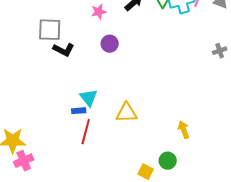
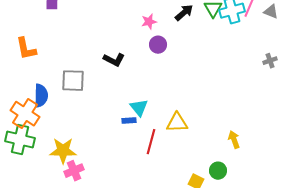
gray square: (50, 30) -> (73, 81), moved
purple circle: (110, 44) -> (158, 45), moved
red line: (86, 132) -> (151, 142), moved

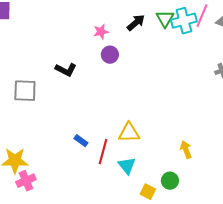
cyan triangle: (139, 108) -> (127, 166), moved
blue rectangle: (129, 121) -> (81, 141), moved, turned 40

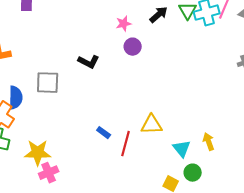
cyan triangle: (127, 166) -> (182, 149), moved

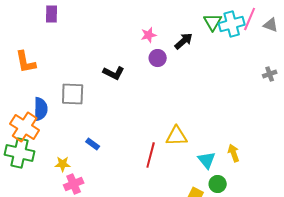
black arrow: (159, 15) -> (184, 41), moved
blue rectangle: (104, 133) -> (93, 144), moved
yellow star: (38, 153) -> (63, 164), size x0.6

